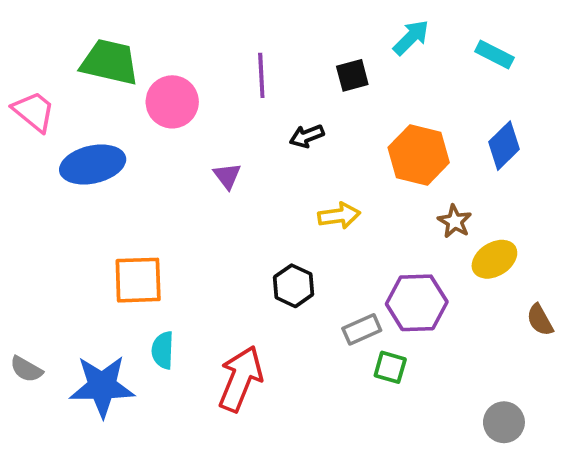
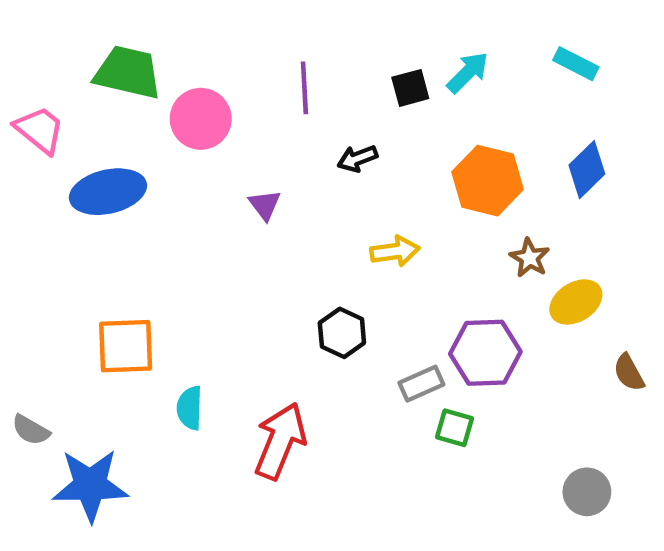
cyan arrow: (411, 37) -> (468, 72), moved
orange square: (138, 280) -> (126, 346), moved
blue star: (102, 386) -> (90, 485), moved

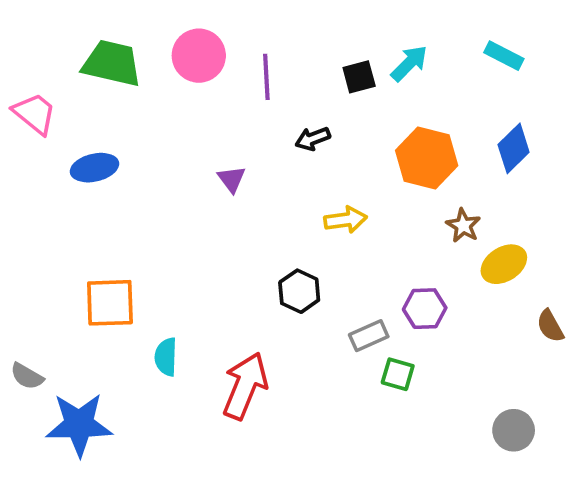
pink circle: (201, 119) -> (199, 56), moved
blue ellipse: (108, 192) -> (94, 168), size x0.7
purple hexagon: (485, 353) -> (425, 309), size x0.7

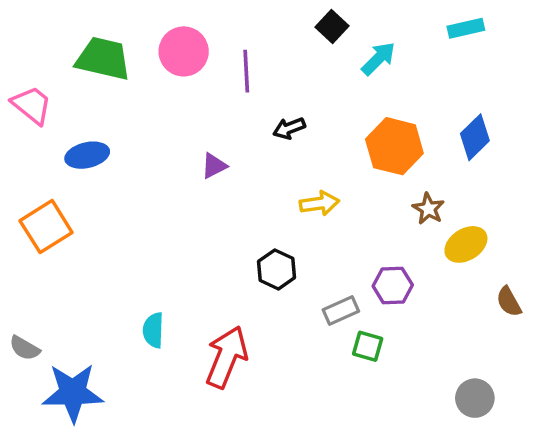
cyan rectangle: (504, 56) -> (466, 28), moved, turned -40
black square: (359, 77) -> (332, 26), moved, turned -32
purple triangle: (232, 179) -> (214, 166), turned 40
orange square: (110, 303) -> (46, 227), moved, turned -30

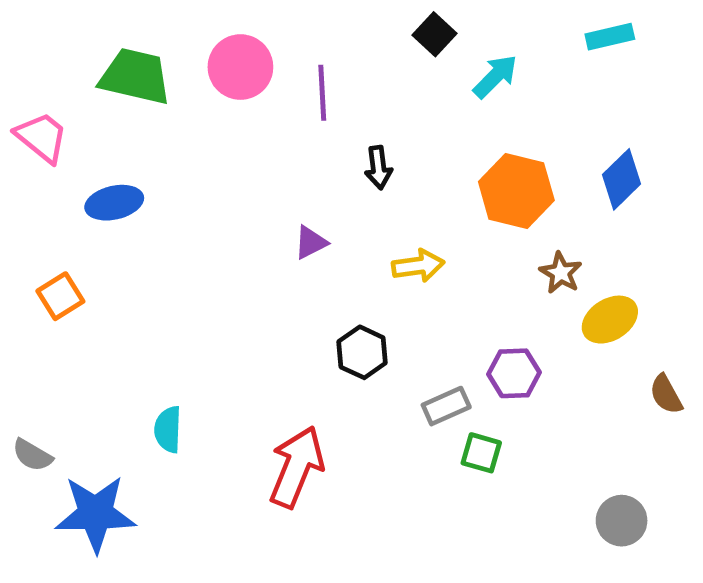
black arrow: (289, 128) -> (378, 168), turned -76
purple triangle: (214, 166) -> (311, 242), moved
orange square: (46, 227) -> (60, 296), size x0.7
cyan semicircle: (153, 330) -> (168, 429), moved

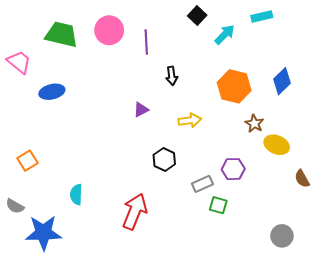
cyan rectangle: (610, 37) -> (262, 16), moved
orange square: (60, 296) -> (28, 161), moved
yellow ellipse: (610, 320) -> (277, 145), turned 55

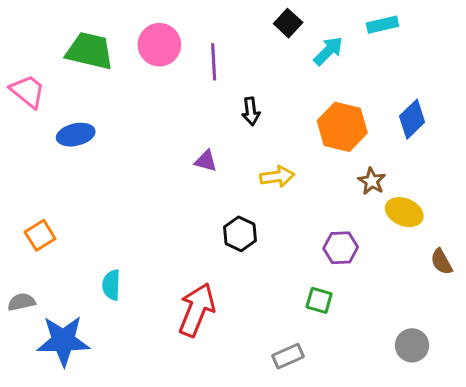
purple triangle: (141, 110) -> (206, 161), turned 42
gray rectangle: (202, 184) -> (288, 356), moved
gray semicircle: (15, 206) -> (21, 302), turned 138

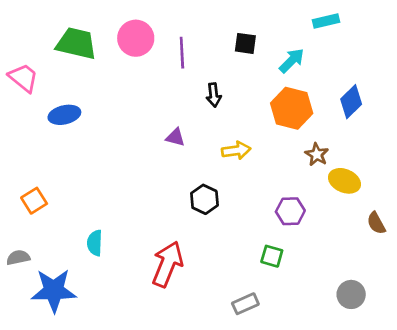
black square: (288, 23) -> (245, 43), moved, turned -35
cyan arrow: (328, 51) -> (292, 61), moved

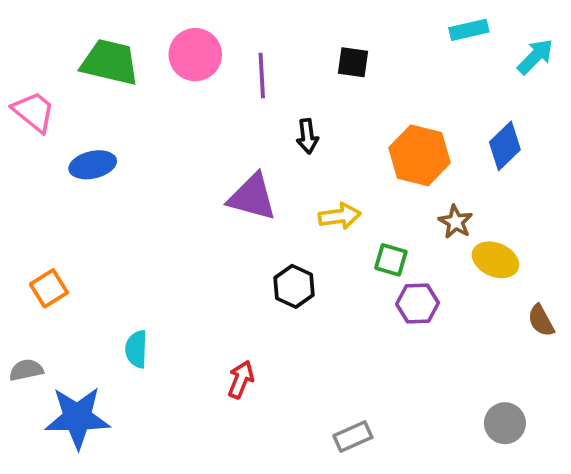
cyan arrow: (292, 61) -> (535, 57), moved
purple triangle: (175, 137) -> (252, 197), size x1.8
green square: (272, 256) -> (391, 260), moved
red arrow: (167, 264) -> (241, 379), size x0.6

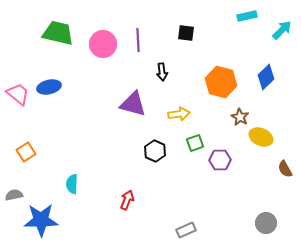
pink circle: (195, 55) -> (103, 44), moved
pink trapezoid: (34, 112) -> (18, 94), moved
green square: (391, 260) -> (195, 143), moved, turned -36

